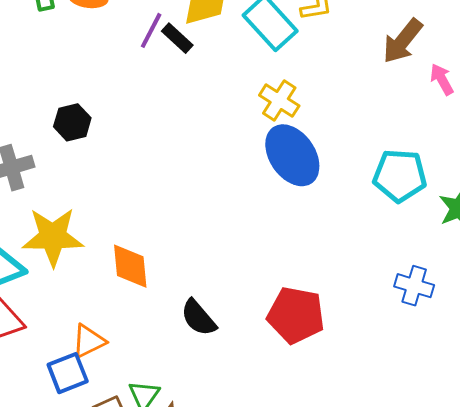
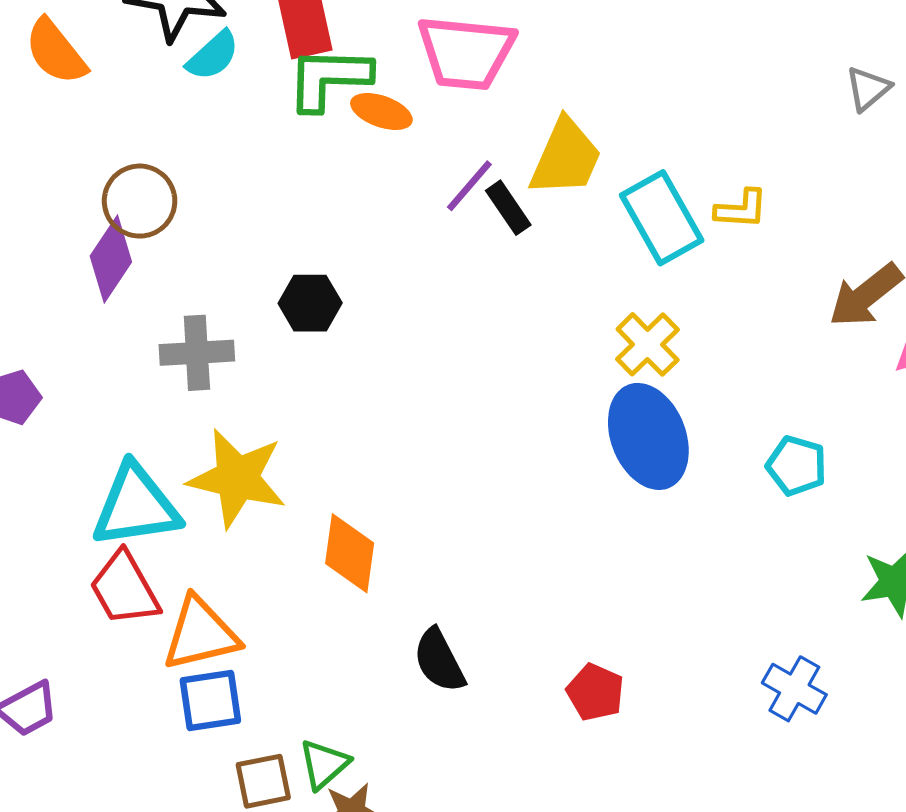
cyan pentagon: (400, 176) -> (796, 466), moved, size x0.7
red pentagon: (296, 315) -> (595, 692), size x0.6
orange triangle: (89, 341) -> (201, 634), moved, size x1.4

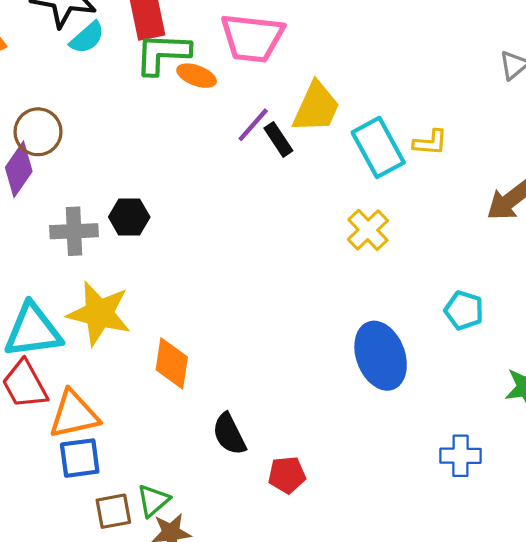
black hexagon: (310, 303) -> (129, 217), moved
blue ellipse: (648, 436) -> (381, 356), moved
blue cross: (794, 689) -> (460, 456), turned -30
red pentagon: (595, 692) -> (287, 475), moved, turned -30

